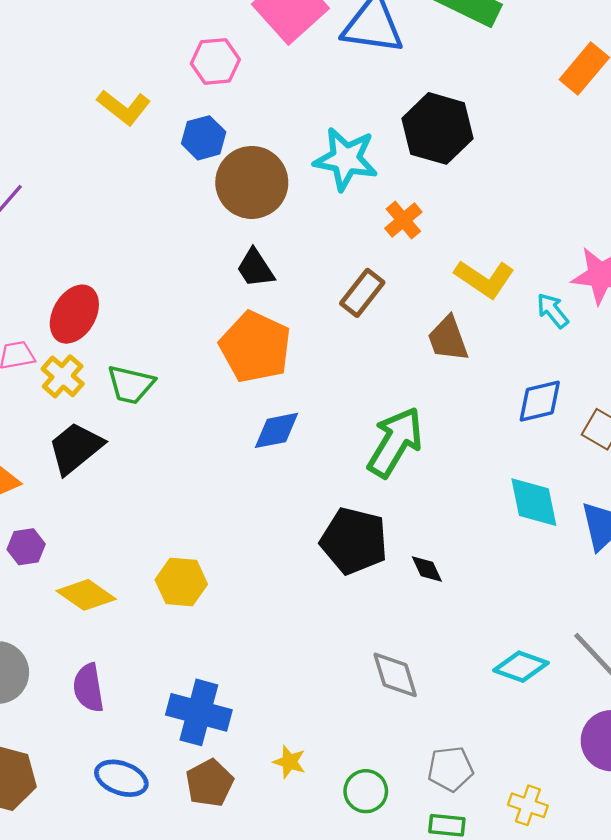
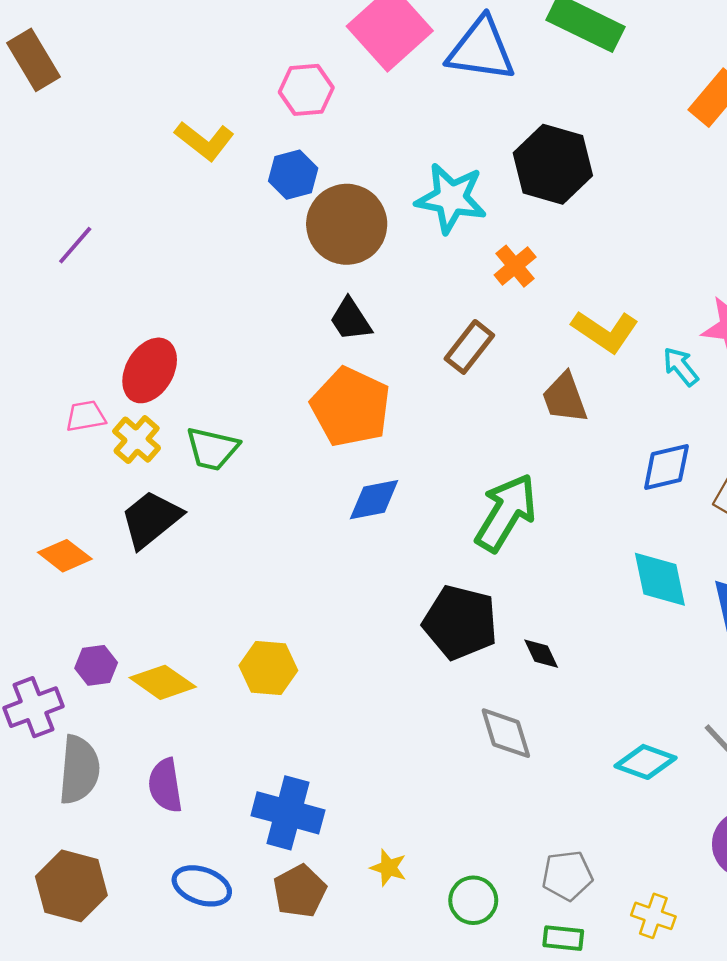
purple hexagon: (26, 547) -> (96, 665), moved
gray diamond: (395, 675) -> (506, 733), moved

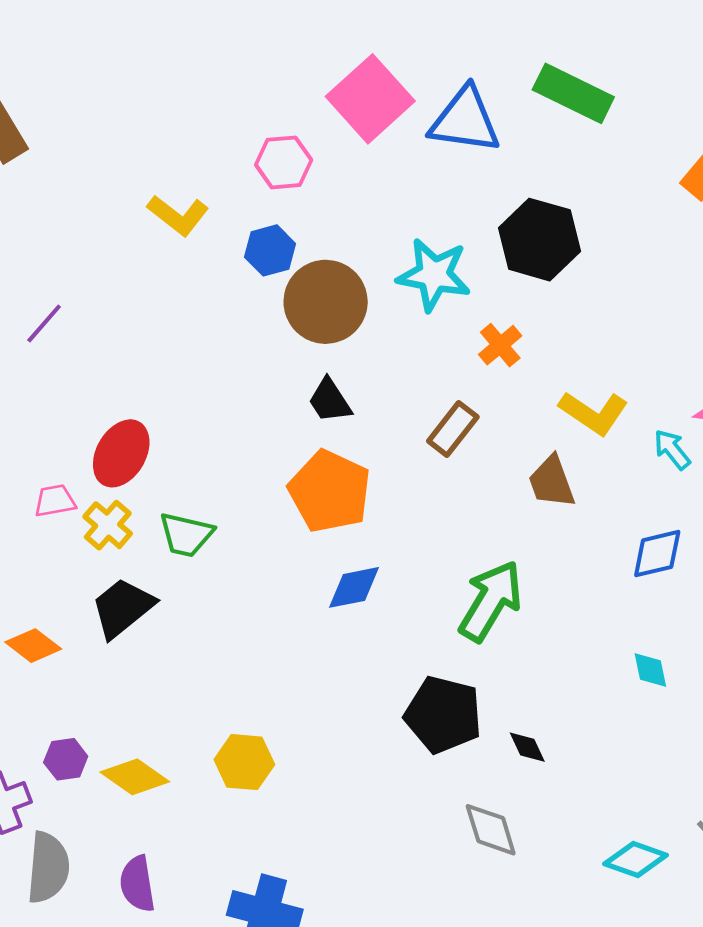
cyan diamond: (660, 579) -> (650, 670), size x0.6

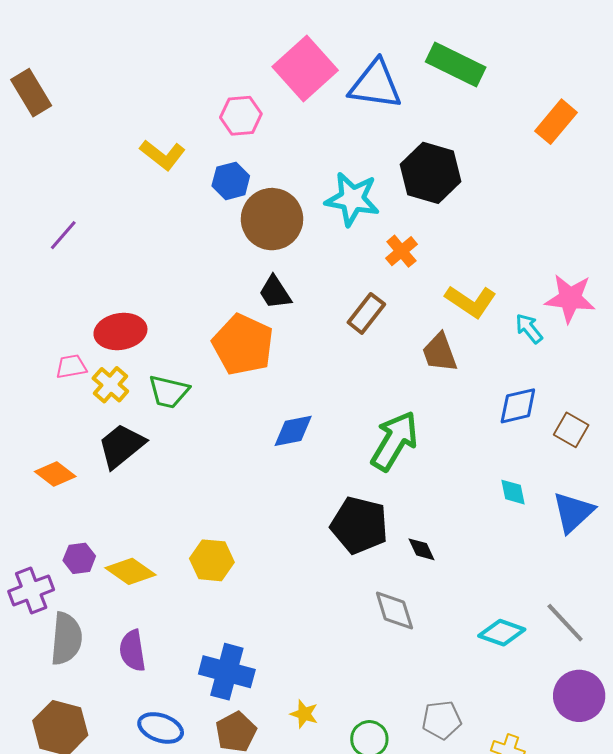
red ellipse: (121, 453) -> (120, 331), turned 51
orange pentagon: (330, 491) -> (243, 345), moved

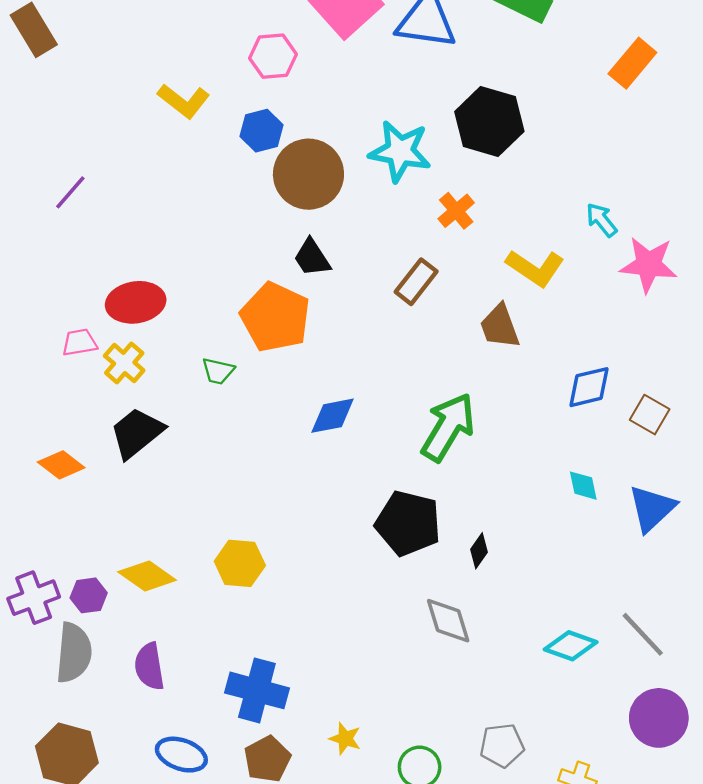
cyan arrow: (529, 328) -> (602, 220), moved
green trapezoid: (169, 392) -> (218, 371), moved, size x0.7
black diamond: (422, 549) -> (479, 551), turned 60
purple hexagon: (79, 558) -> (89, 595), moved

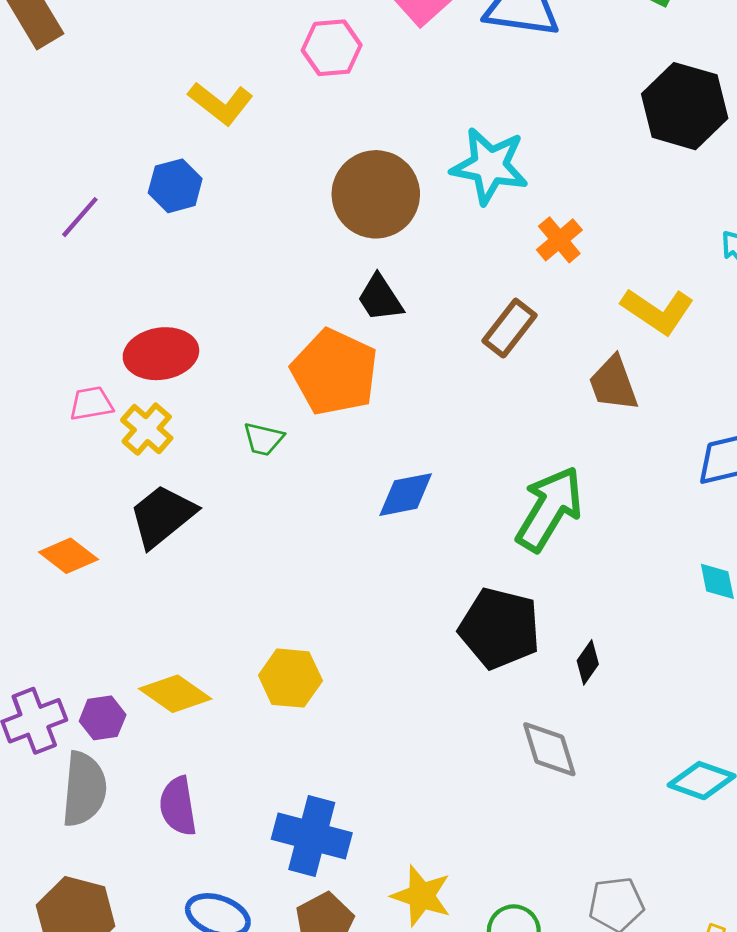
black hexagon: (489, 121) -> (685, 106), moved
blue hexagon: (262, 131) -> (175, 186), moved
yellow star: (345, 739) -> (421, 896), size x1.5

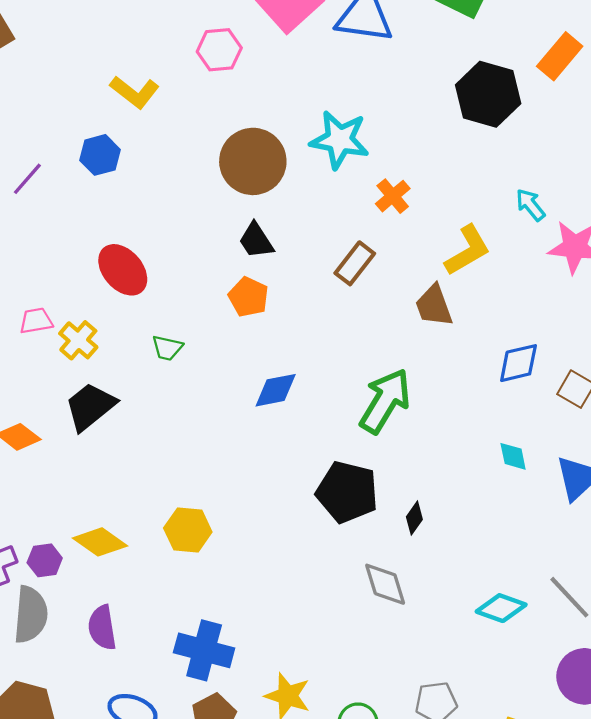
yellow L-shape: (657, 311) -> (468, 250), turned -64
red ellipse: (161, 354) -> (123, 270), moved, turned 58
orange pentagon: (335, 372) -> (249, 297), moved, size x0.6

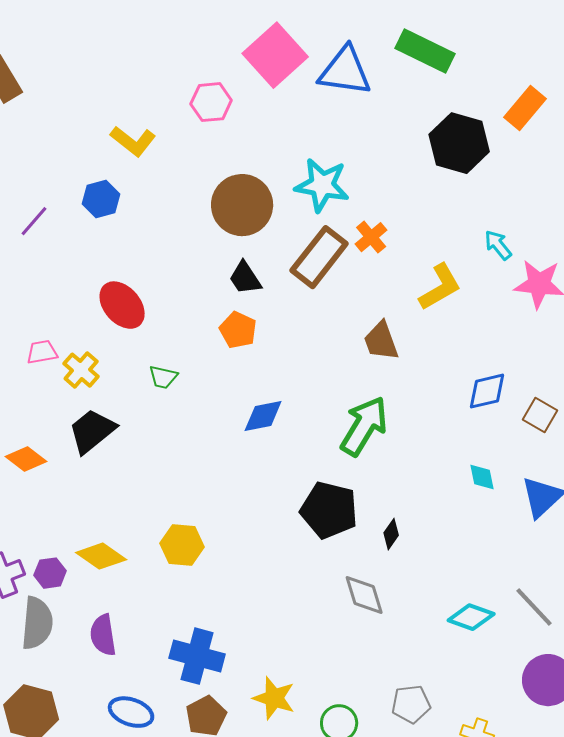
brown rectangle: (355, 263) -> (319, 257), moved, size x1.5
brown trapezoid: (434, 306) -> (381, 341), moved

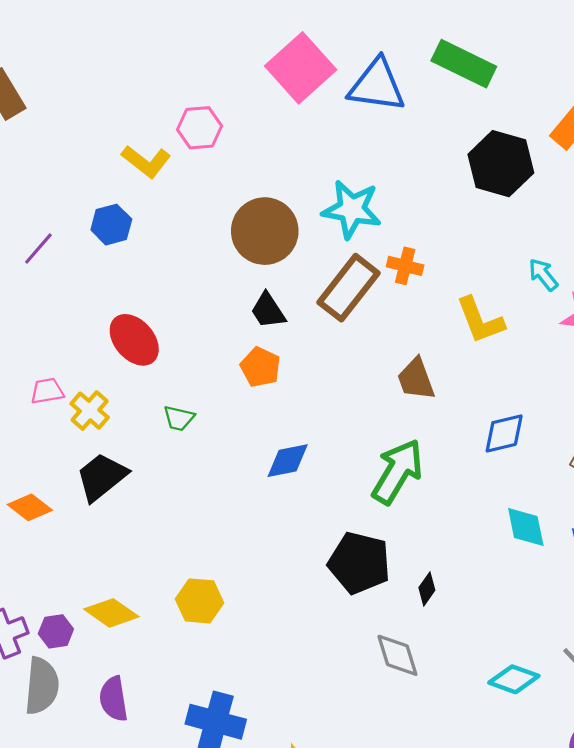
pink hexagon: (211, 102) -> (199, 128), moved
orange cross: (371, 237) -> (405, 266), turned -36
yellow L-shape: (440, 287) -> (480, 320), turned 99
blue diamond: (487, 391) -> (504, 433), moved
cyan diamond: (482, 477) -> (526, 527), size x1.4

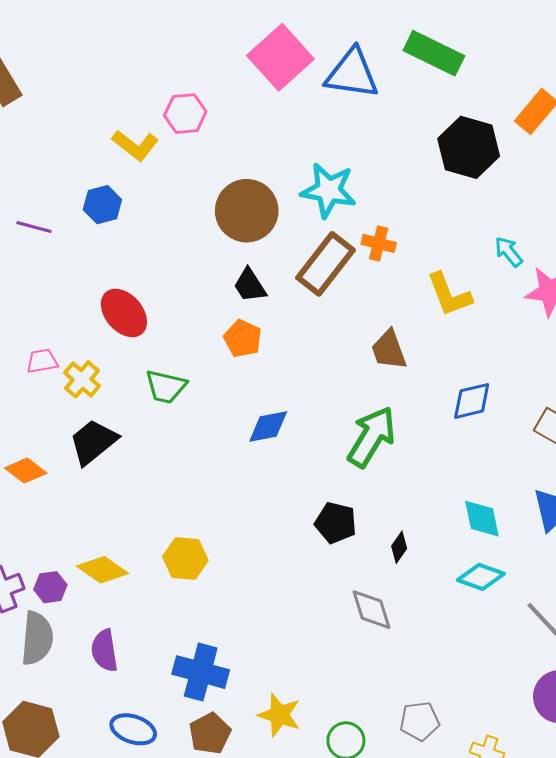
purple line: (38, 248) -> (34, 227), turned 64
green trapezoid: (179, 418) -> (166, 387), size x1.4
cyan diamond: (526, 527) -> (482, 519), moved
black pentagon: (359, 563) -> (336, 523), size x0.7
cyan diamond: (514, 679) -> (481, 577), moved

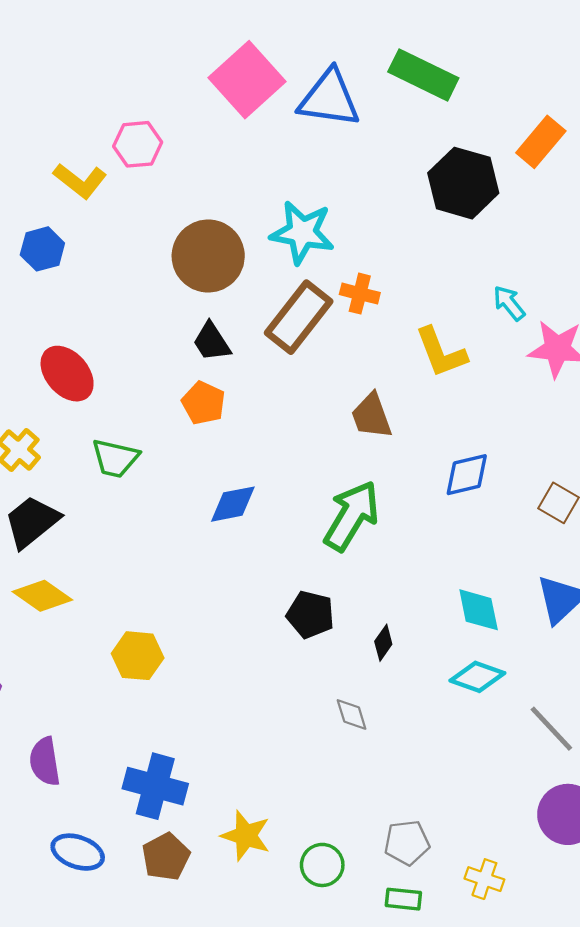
yellow diamond: (102, 570) -> (42, 596), moved
gray diamond: (371, 610) -> (352, 714), size x0.7

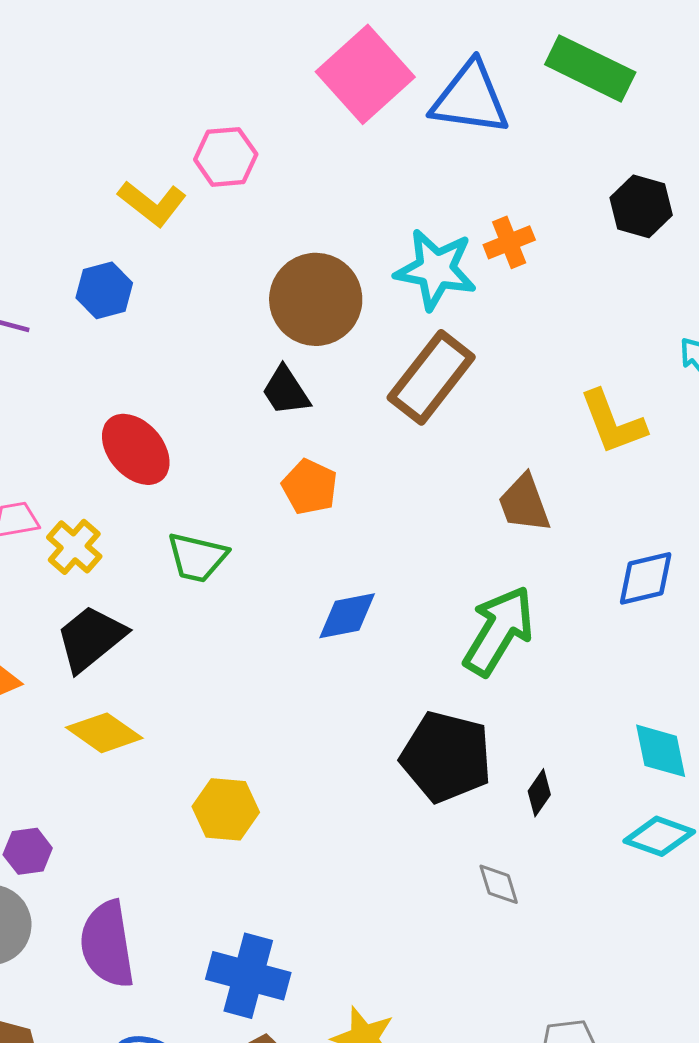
black hexagon: (463, 183) -> (641, 206), size x0.7
orange cross: (360, 294) -> (509, 242), moved, turned -36
black trapezoid: (212, 342) -> (286, 391), moved
black pentagon: (310, 615) -> (446, 757), size x1.5
purple semicircle: (45, 762) -> (107, 944), size x1.4

